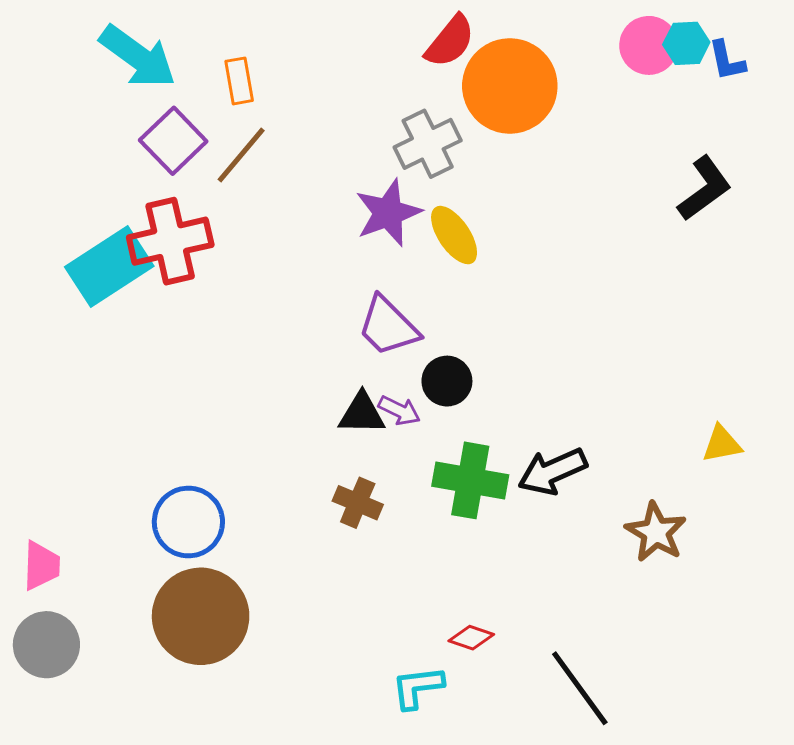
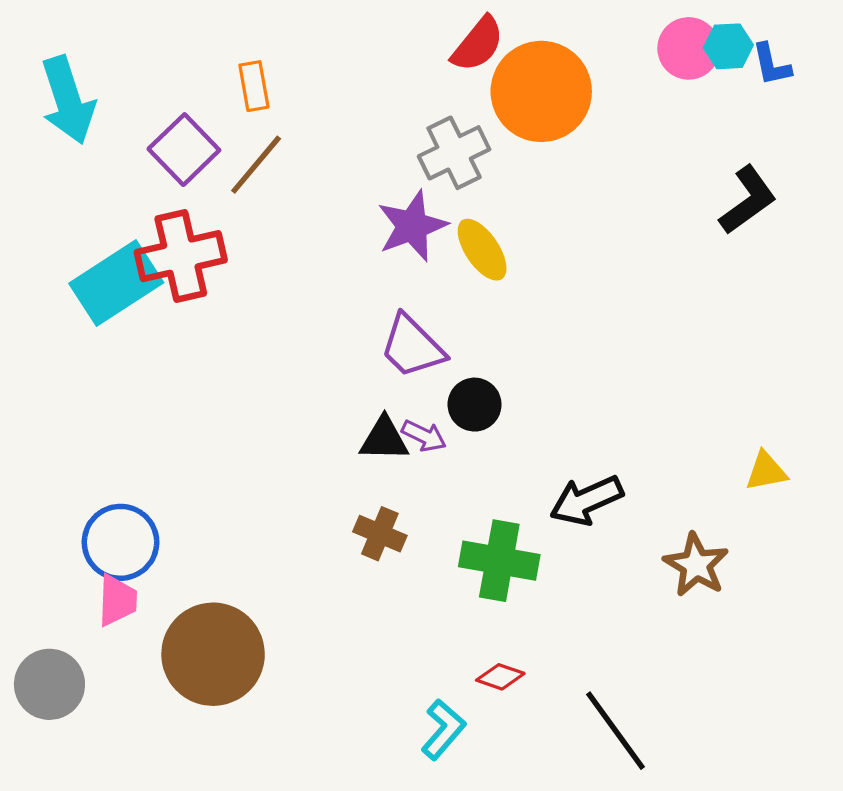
cyan arrow: (138, 57) -> (68, 100), moved, turned 36
green cross: (470, 480) -> (499, 561), moved
blue circle: (188, 522) -> (121, 542), moved
pink trapezoid: (41, 566) -> (117, 600), moved
cyan L-shape: (418, 687) -> (443, 730), turned 138

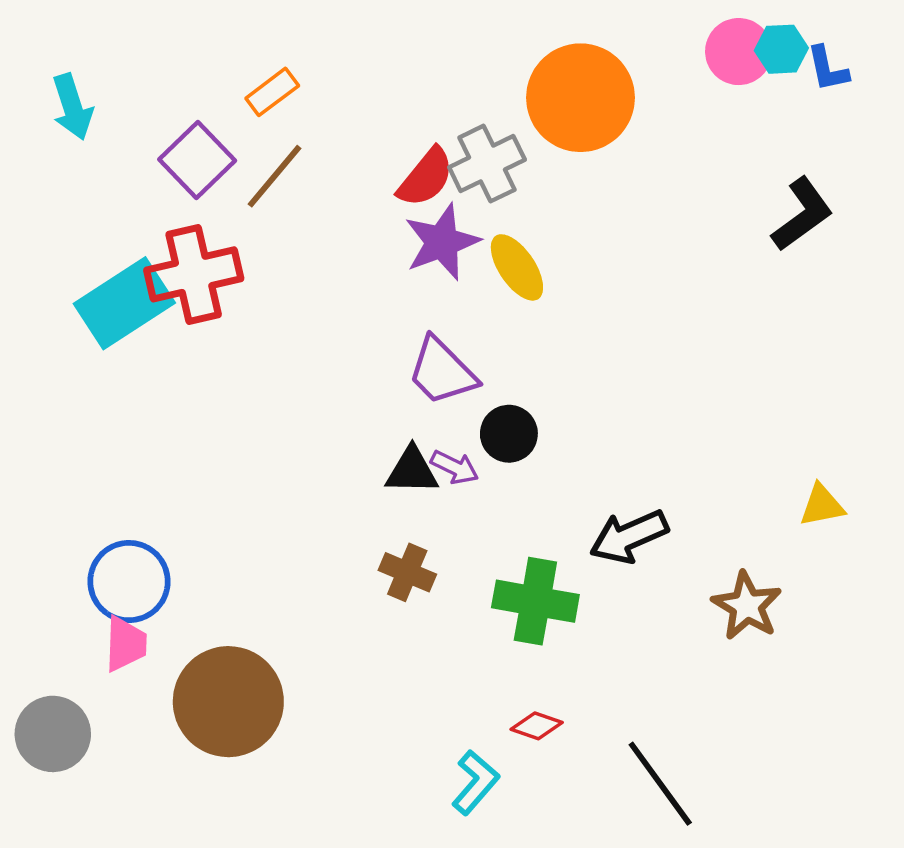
red semicircle: (478, 44) -> (426, 177), moved
orange rectangle: (254, 86) -> (272, 92), turned 63
cyan arrow: (68, 100) -> (72, 107), size x0.7

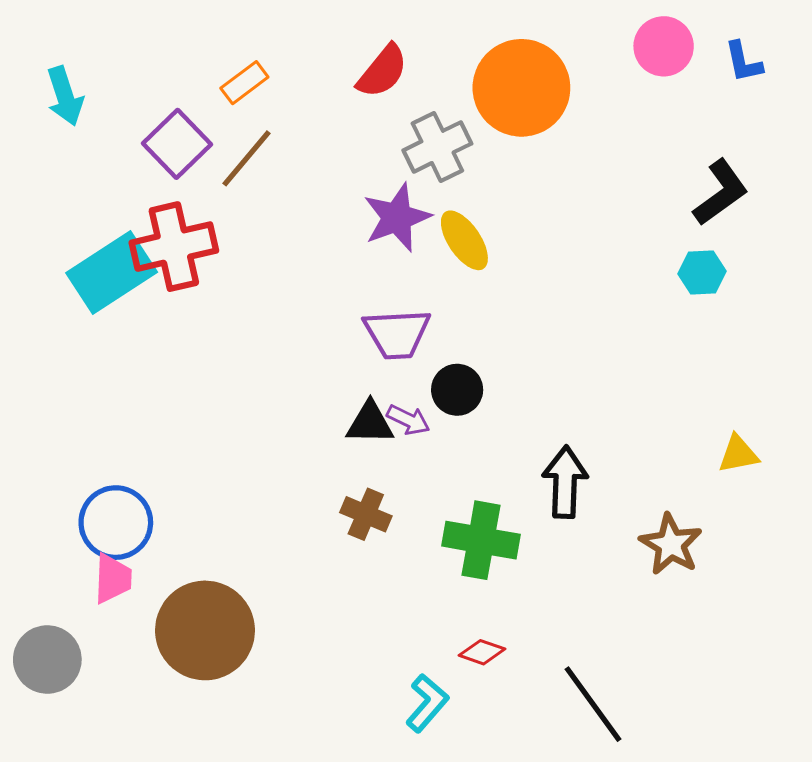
cyan hexagon: (781, 49) -> (702, 273), moved
red semicircle: (426, 177) -> (382, 71), moved
purple trapezoid: (442, 371) -> (397, 334), turned -48
black arrow: (629, 537) -> (565, 482), turned 116

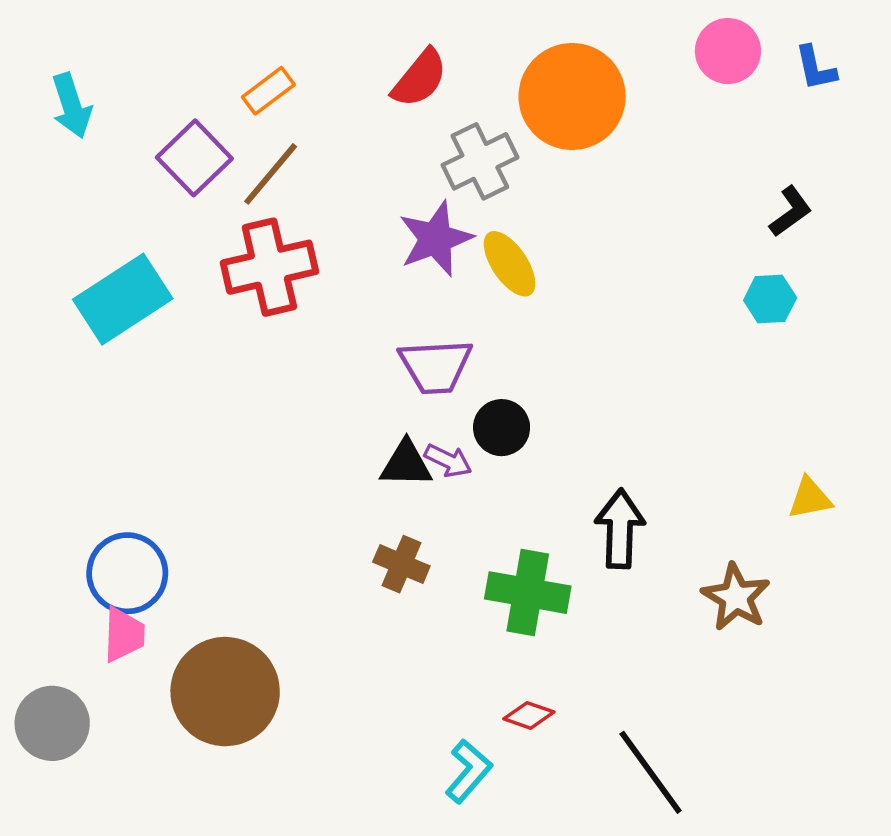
black L-shape: (721, 193) -> (791, 211), size x0.7
red cross: (174, 247) -> (269, 267), moved

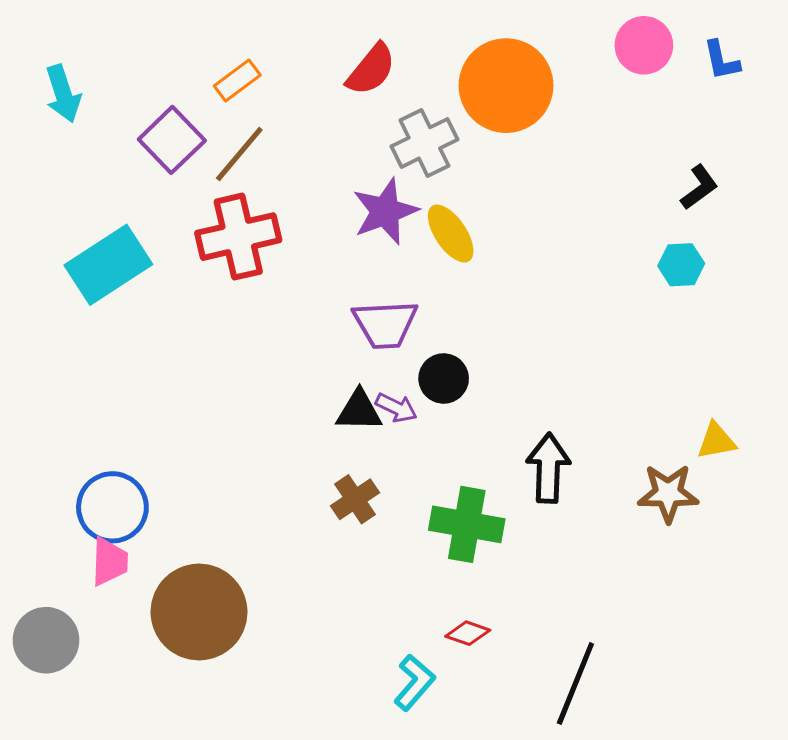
brown cross: (401, 564) -> (355, 499), turned 33
brown star: (736, 597) -> (668, 493), moved, turned -30
black line: (651, 772) -> (575, 683), turned 58

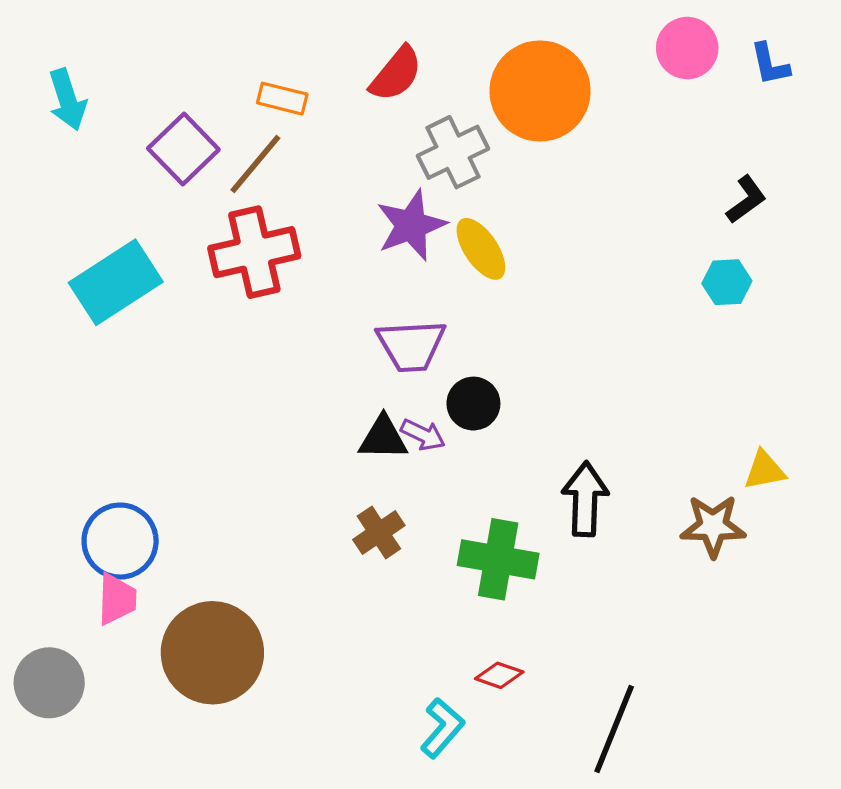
orange rectangle: (237, 81) -> (282, 99), moved, turned 51

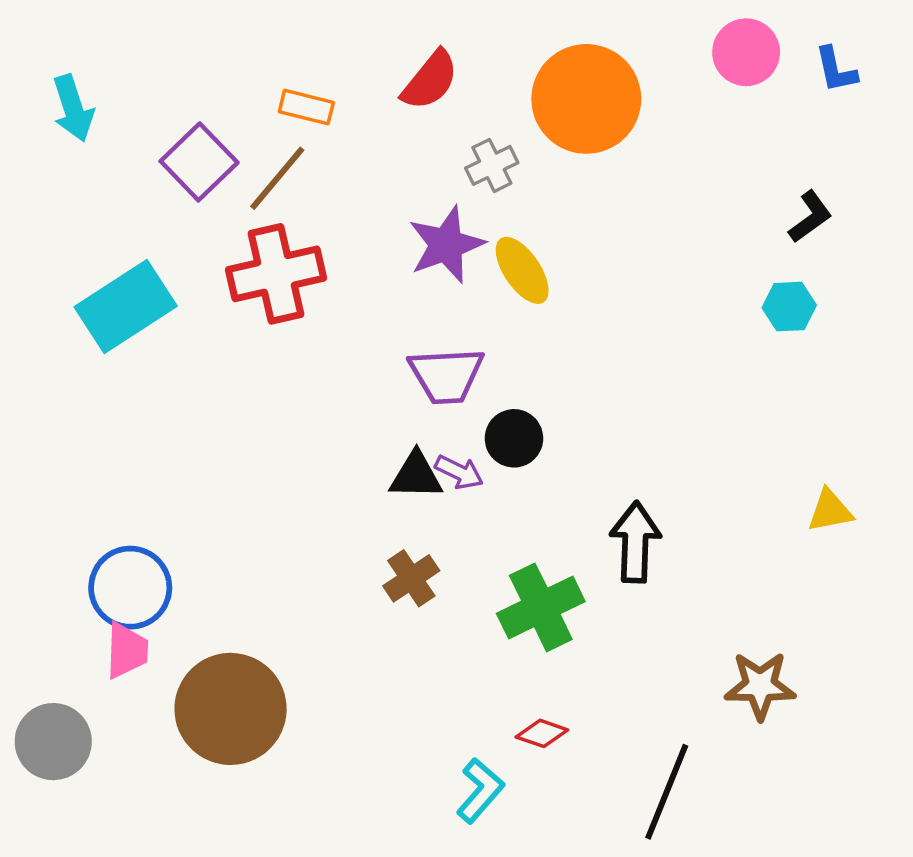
gray cross: (453, 152) -> (492, 165), size x0.7
brown star: (713, 526) -> (760, 686), moved
green cross: (498, 559) -> (541, 607), turned -36

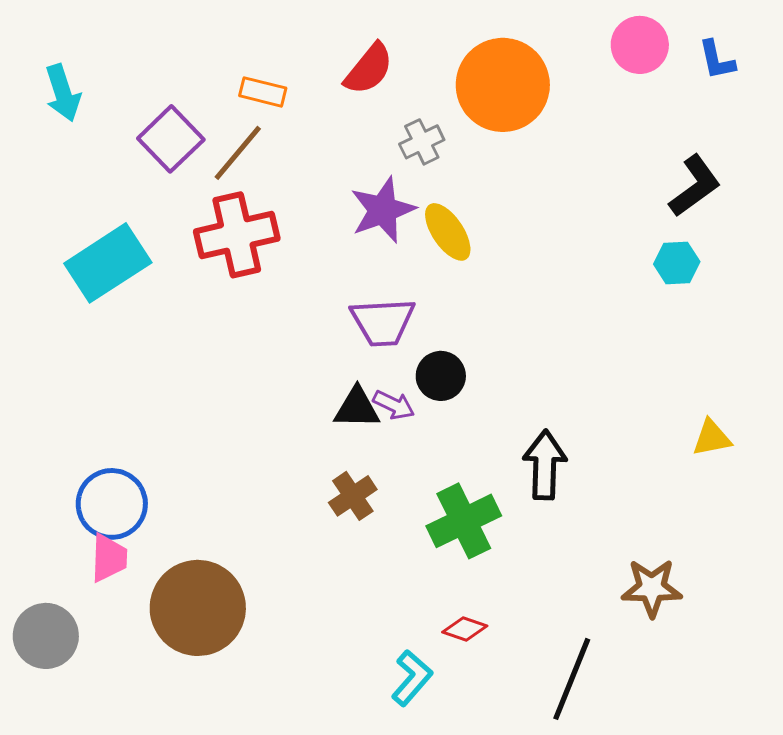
black L-shape: (810, 217) -> (695, 186), size x1.4

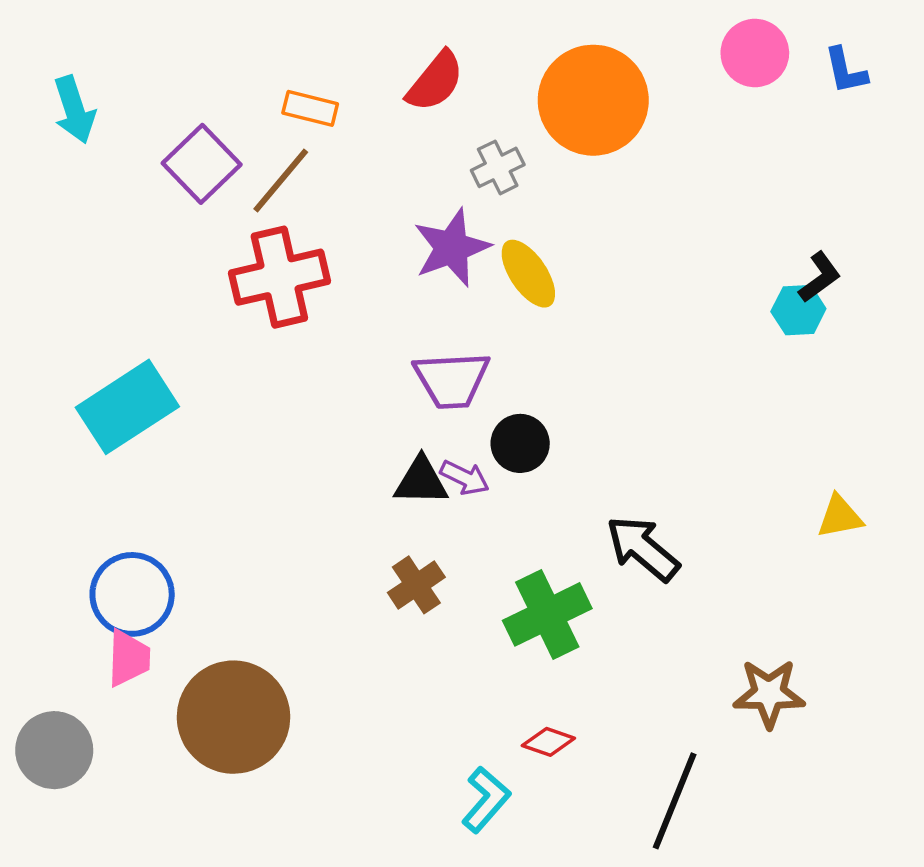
black L-shape: (695, 186) -> (820, 277), moved, size x0.7
cyan rectangle: (108, 263) -> (127, 407), moved
black arrow: (545, 465) -> (643, 548), turned -52

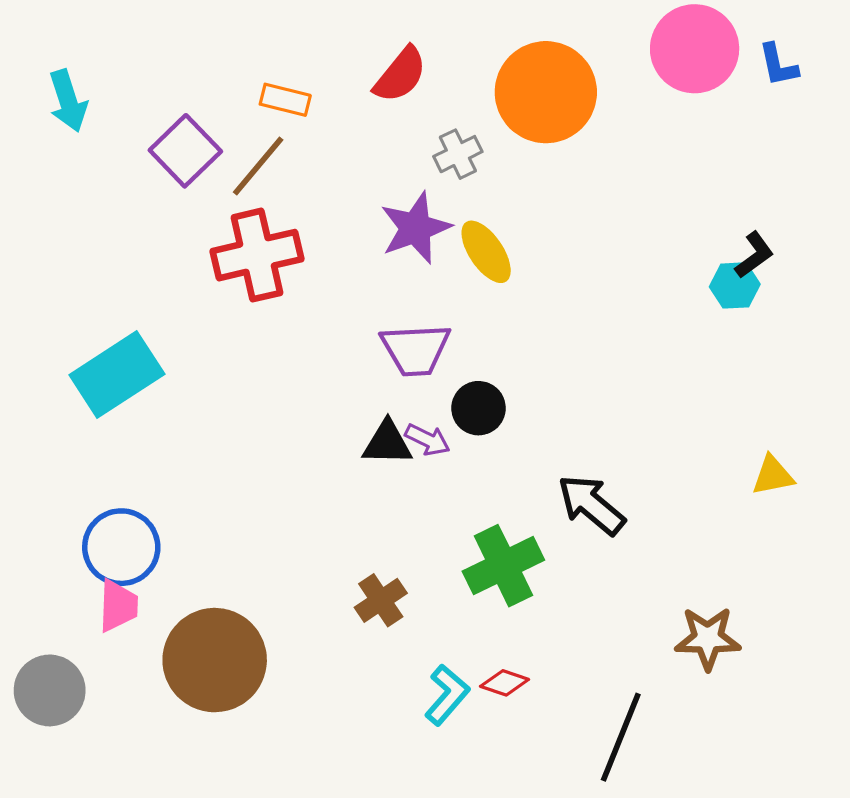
pink circle: (755, 53) -> (695, 49), size x1.4
brown cross: (416, 585) -> (381, 600), moved
cyan L-shape: (486, 800) -> (447, 695), moved

